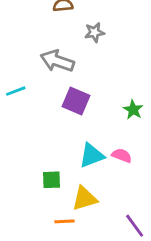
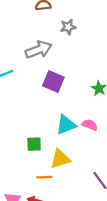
gray arrow: (57, 61) -> (39, 50), turned 140

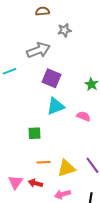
cyan triangle: (66, 125) -> (55, 106), moved
yellow triangle: (60, 159) -> (66, 168), moved

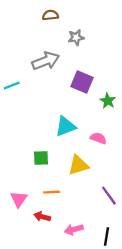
purple square: (51, 78) -> (82, 82), moved
yellow triangle: (66, 168) -> (78, 165), moved
pink triangle: (15, 182) -> (19, 199), moved

